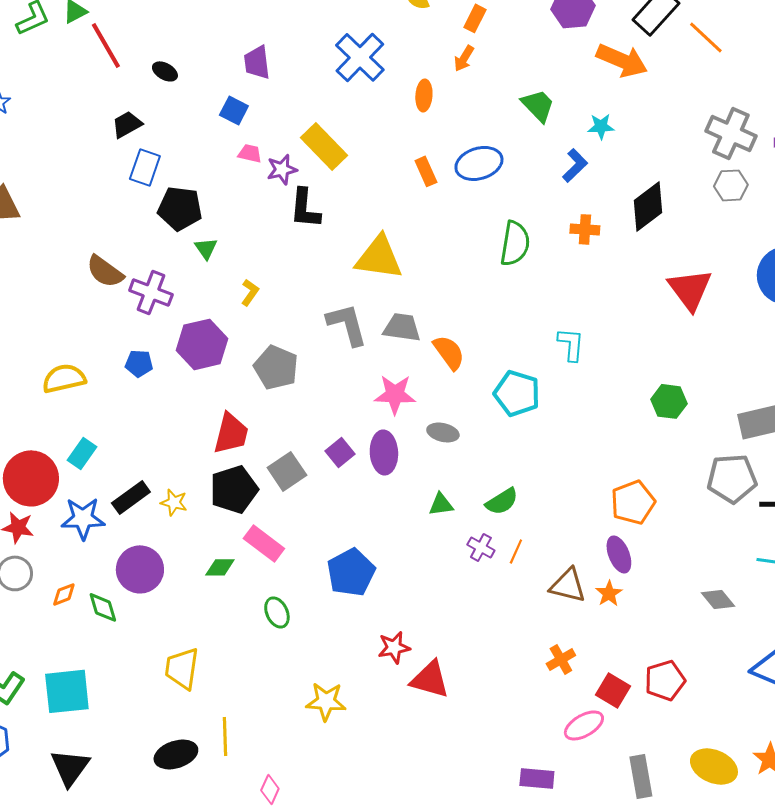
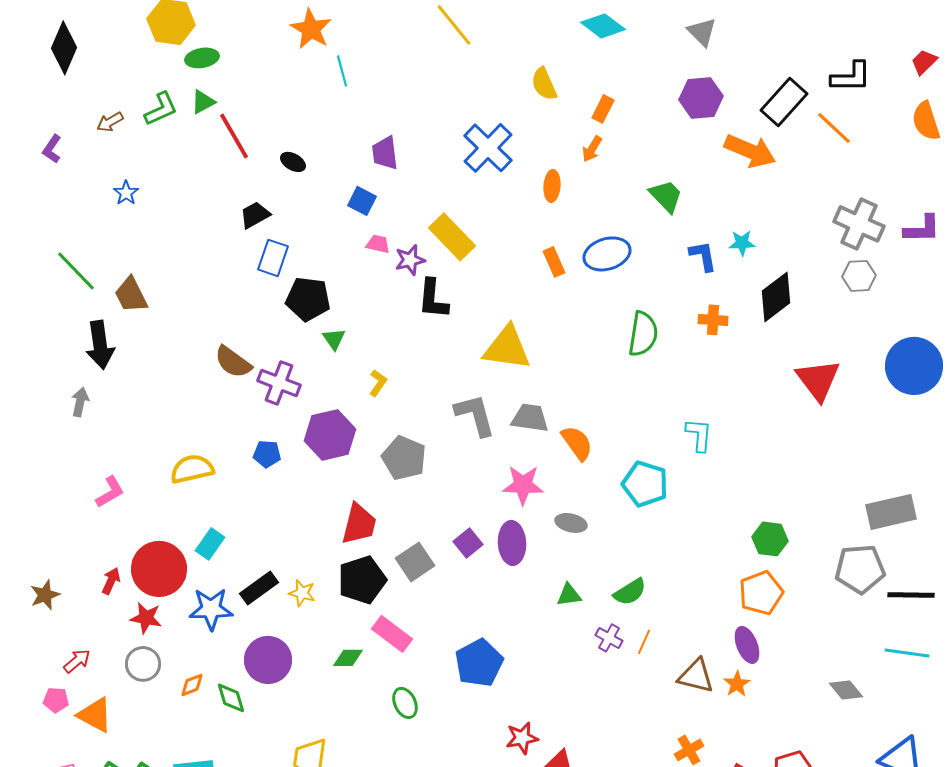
cyan star: (601, 126) -> (742, 243), moved
blue L-shape: (575, 165) -> (703, 256), turned -56
green hexagon: (669, 401) -> (770, 539), moved

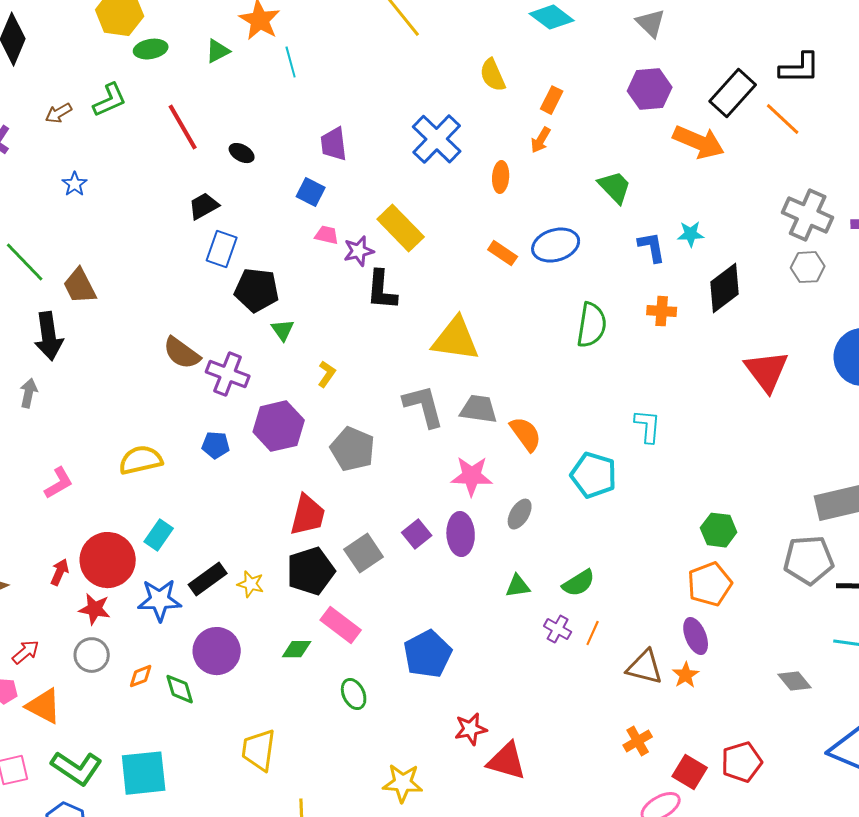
green triangle: (203, 102) -> (218, 51), moved
orange rectangle: (554, 262) -> (503, 253), turned -32
gray ellipse: (571, 523) -> (520, 514), turned -72

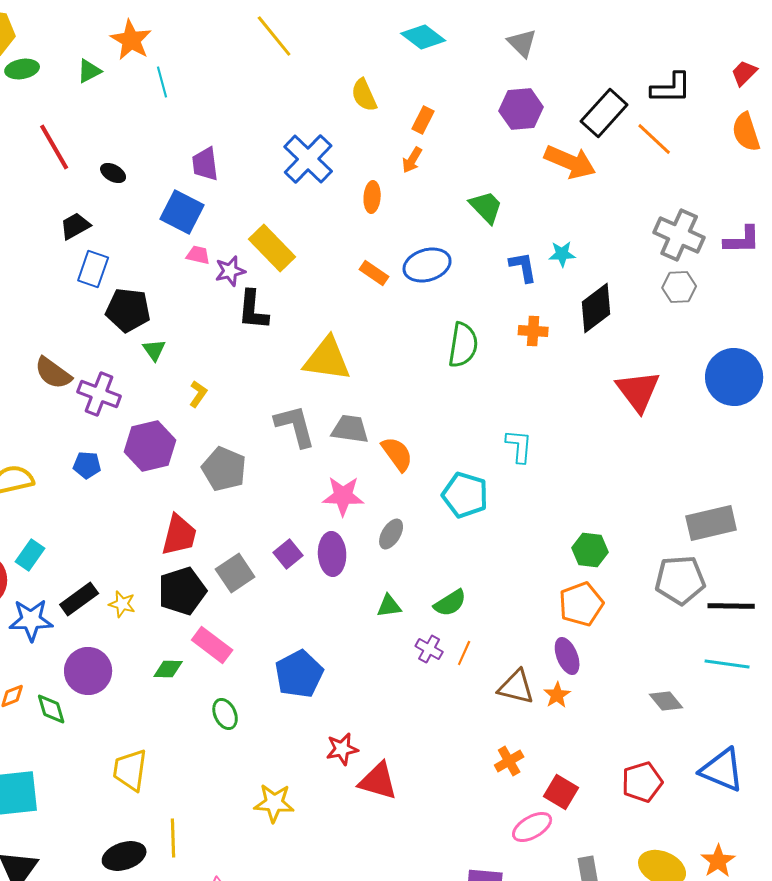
blue square: (311, 192) -> (182, 212), size x1.5
red pentagon: (742, 762) -> (642, 782), moved

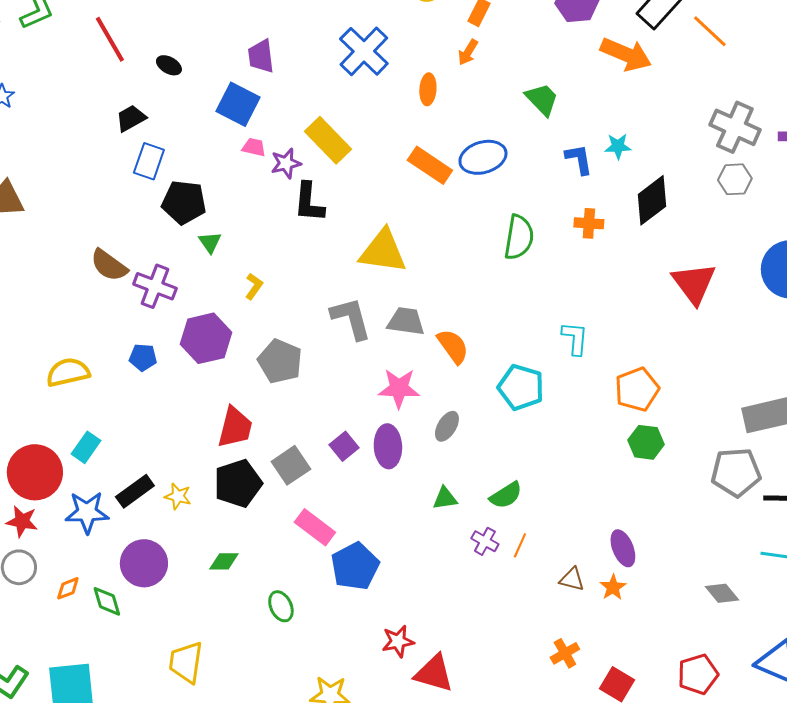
orange rectangle: (374, 273) -> (430, 165), size x1.5
orange pentagon: (581, 604) -> (637, 389), moved
pink rectangle: (212, 645) -> (315, 527), moved
brown triangle: (516, 687) -> (572, 579), size x0.7

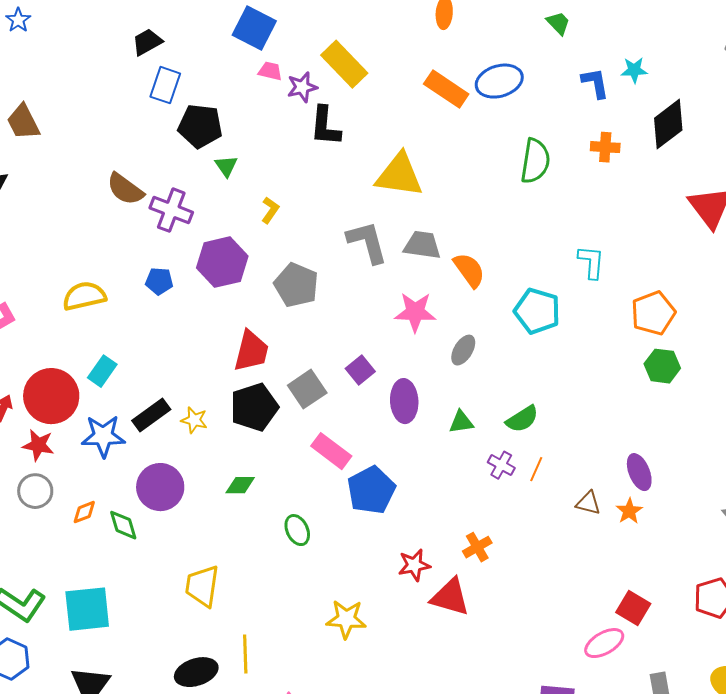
green trapezoid: (542, 99) -> (558, 23), size x0.7
purple ellipse: (388, 446) -> (404, 401), moved
orange cross: (565, 653) -> (477, 547), moved

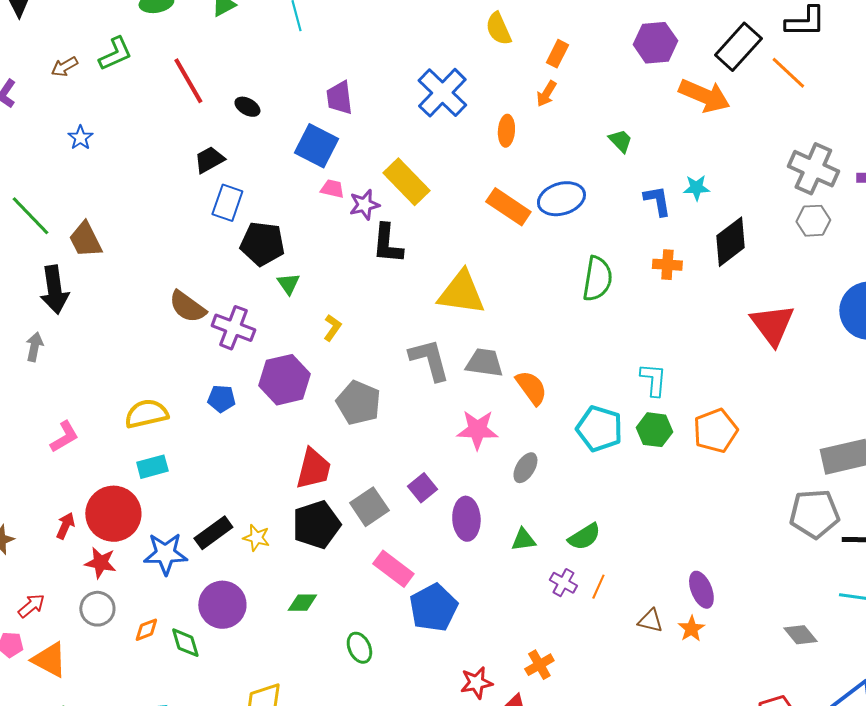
green hexagon: (662, 366) -> (654, 430), moved
cyan rectangle: (102, 371) -> (152, 467), moved, turned 40

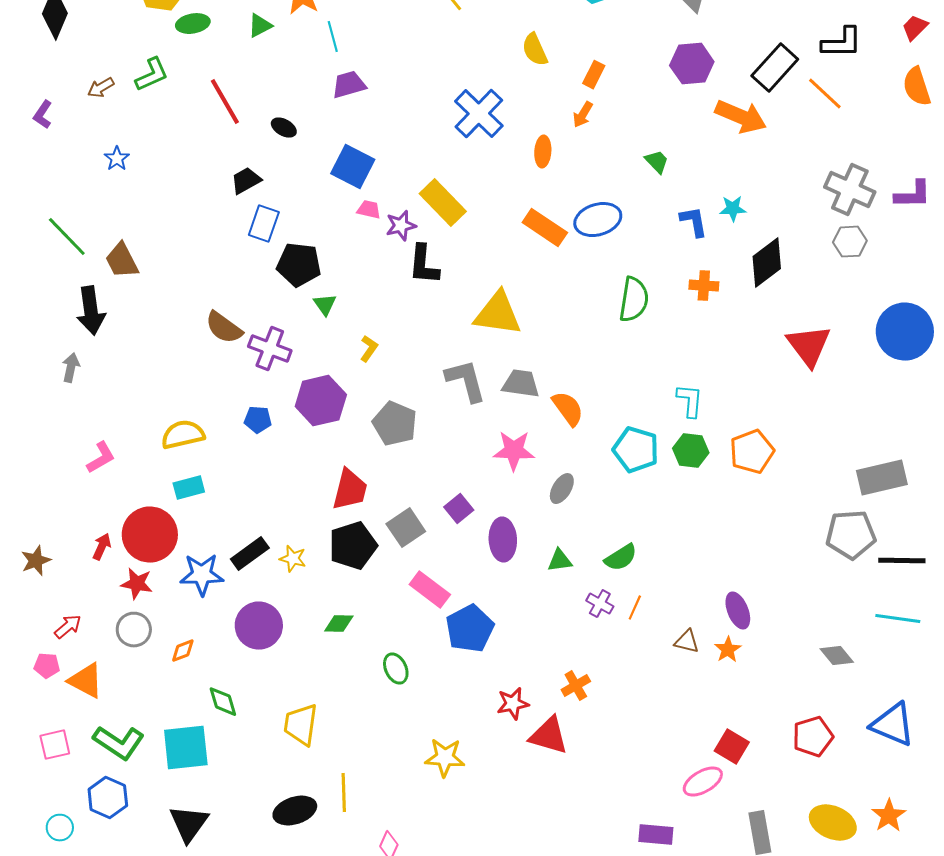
purple trapezoid: (339, 98) -> (349, 85), moved, turned 81
green diamond: (185, 643) -> (223, 702), moved

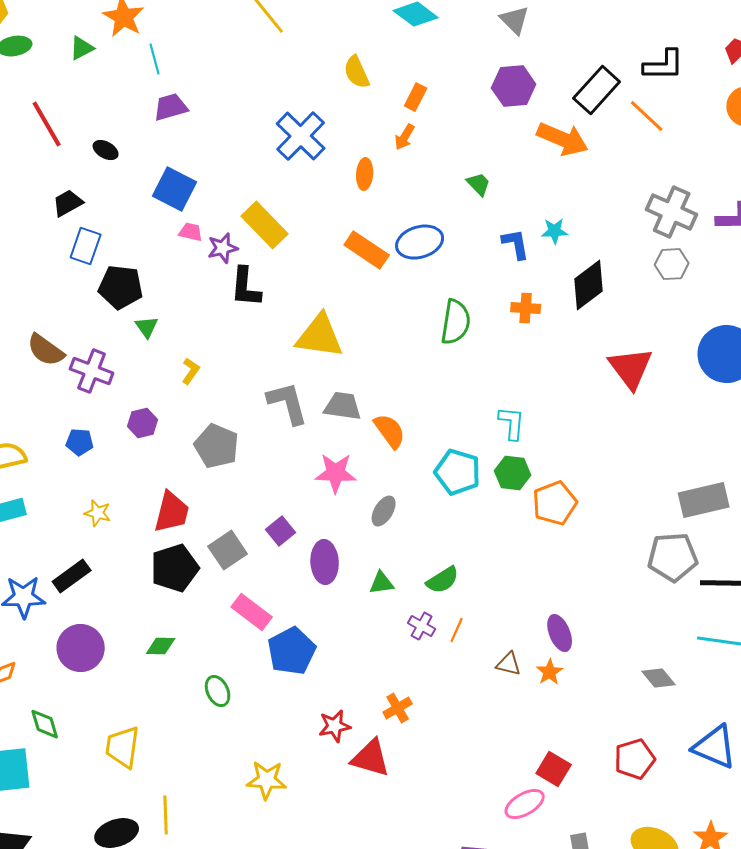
purple hexagon: (321, 401) -> (143, 423), size x0.6
orange pentagon: (752, 452) -> (555, 503), moved
yellow star: (293, 559) -> (98, 513), moved

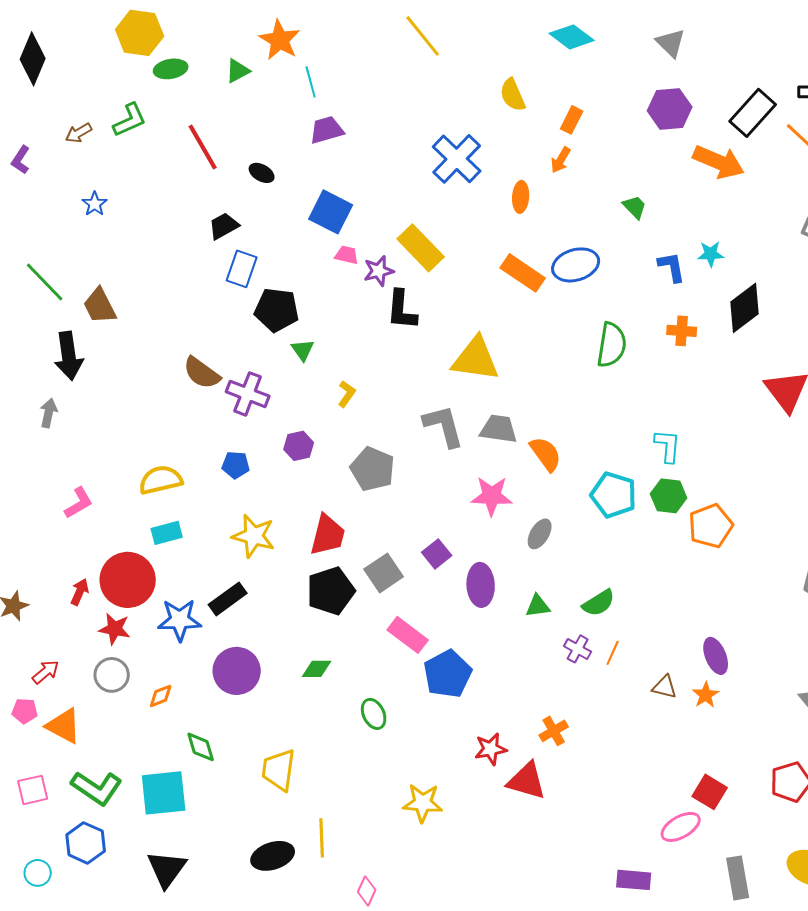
yellow star: (98, 513) -> (254, 536), size x1.6

